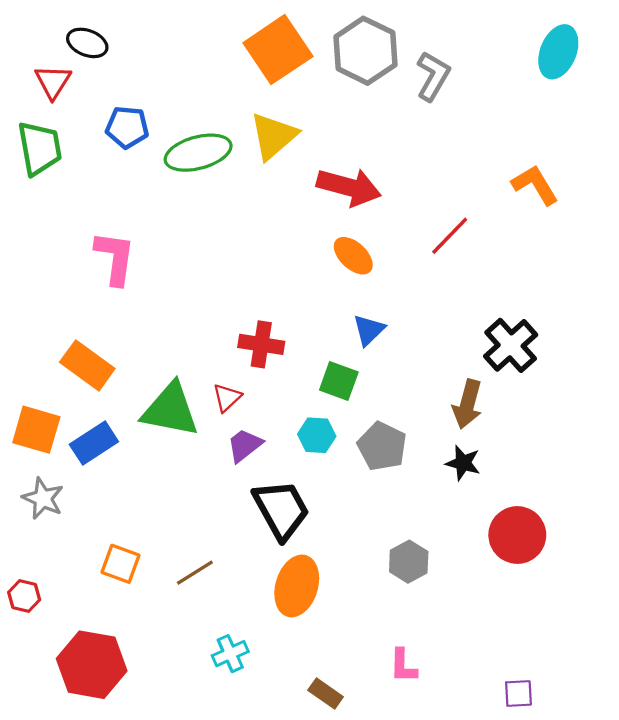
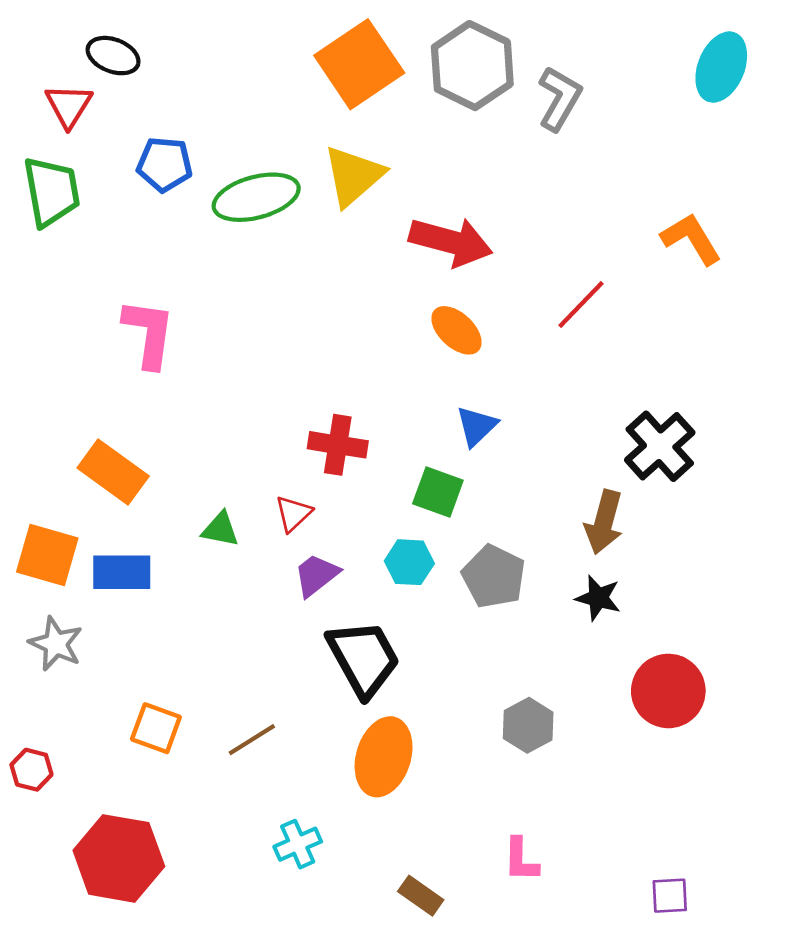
green triangle: (170, 410) -> (220, 529), size x0.5
blue rectangle: (94, 443) -> (122, 572), turned 33

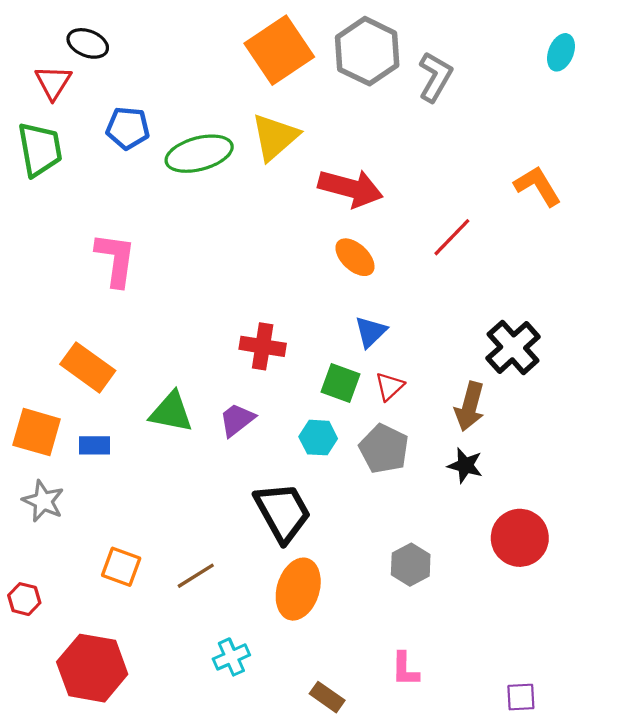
cyan ellipse: (721, 67) -> (561, 52), size x0.7
red triangle: (293, 514) -> (389, 386), moved
green triangle: (220, 529) -> (171, 412), size x1.5
blue rectangle: (122, 572) -> (94, 445), size x0.7
purple trapezoid: (316, 575) -> (237, 420), moved

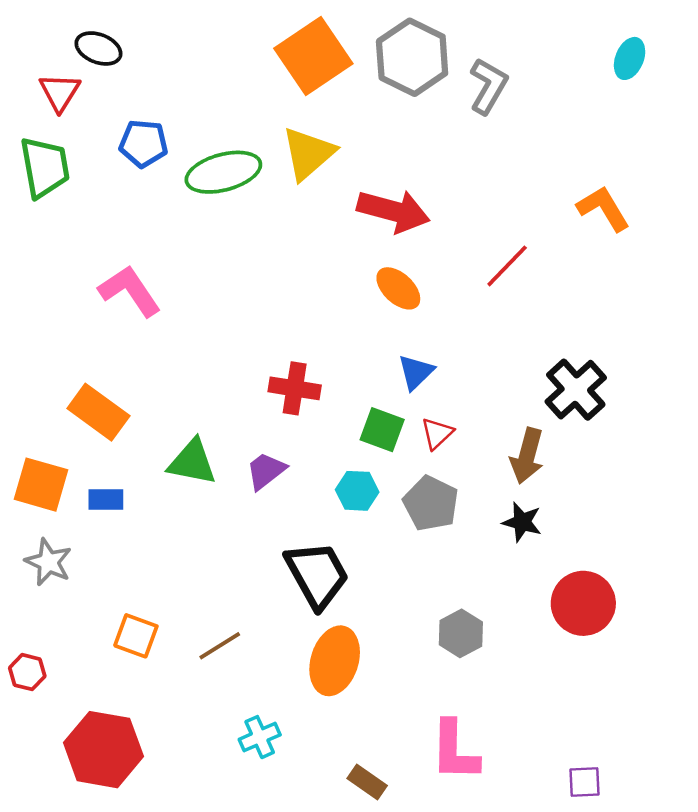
pink L-shape: (116, 259) -> (130, 291), turned -42
pink L-shape: (405, 669) -> (455, 751), size x1.6

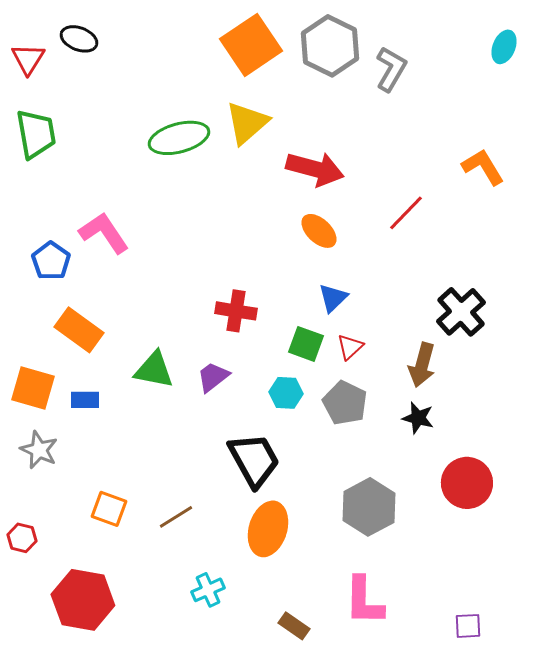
red triangle: (60, 92) -> (28, 59), moved
blue pentagon: (143, 143) -> (51, 261), moved, turned 30
gray hexagon: (461, 633) -> (369, 507), size x1.5

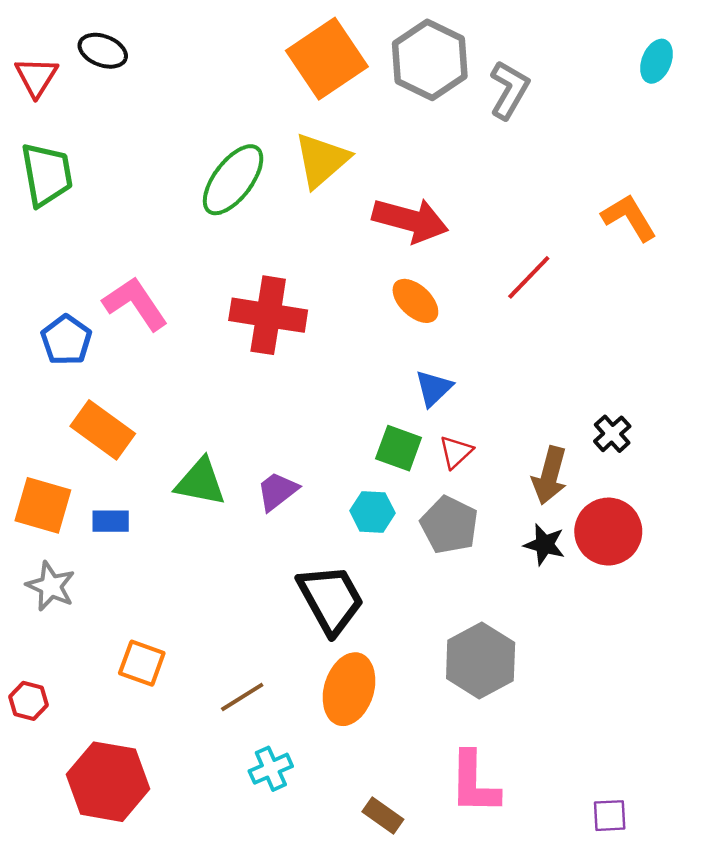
green ellipse: (179, 138) -> (233, 180), turned -38
red cross: (236, 311) -> (268, 315), moved, size x1.4
black cross: (461, 312) -> (612, 434), moved, size x0.6
red circle: (467, 483) -> (608, 532), moved
brown line: (176, 517) -> (242, 697), moved

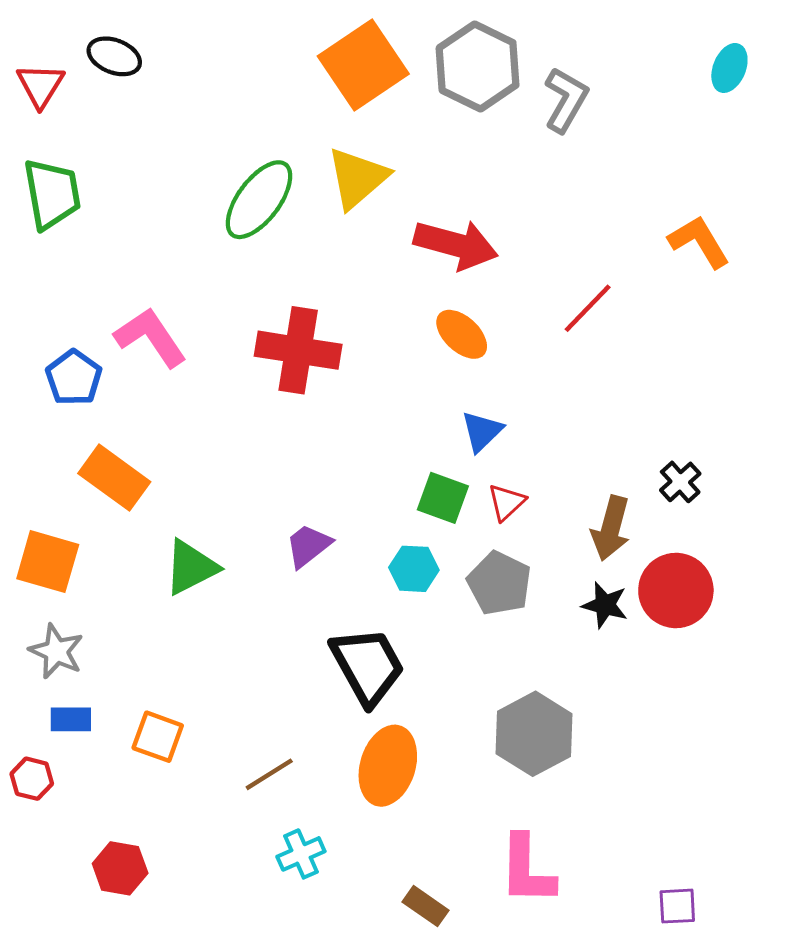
green triangle: (200, 482) -> (191, 567), moved, turned -38
blue rectangle: (111, 521) -> (71, 719), moved
red hexagon: (108, 782) -> (120, 868), size x0.6

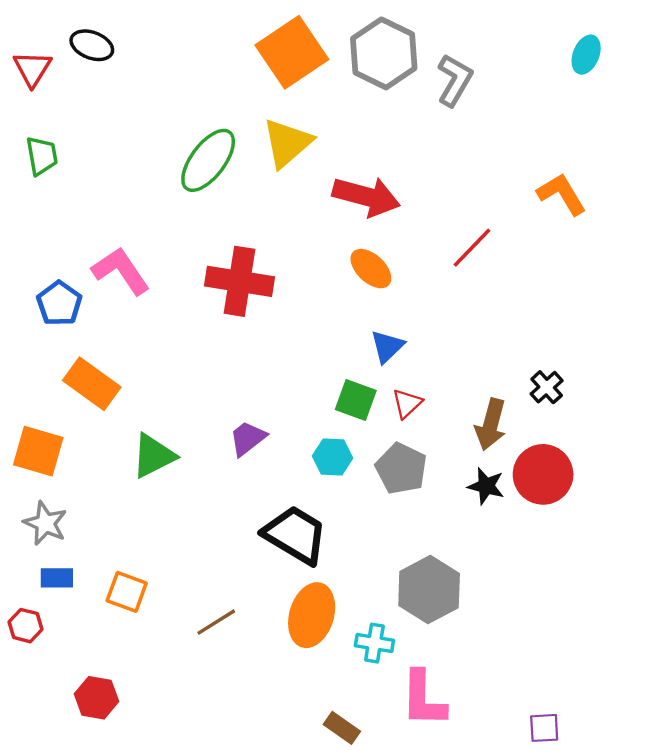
green trapezoid: (52, 194) -> (42, 156), size x0.7
black trapezoid: (368, 666) -> (295, 535), turned -30
cyan cross: (301, 854) -> (374, 643), moved, turned 33

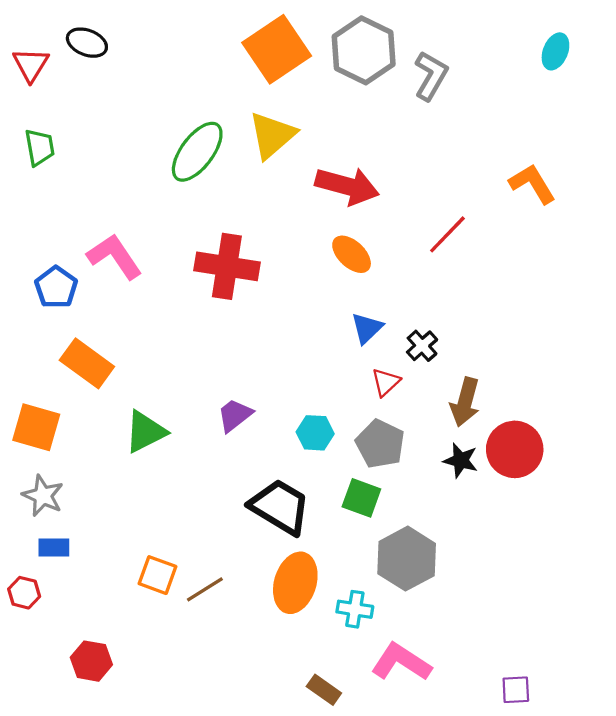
black cross: (547, 387) -> (422, 346), moved
green square: (356, 400) -> (361, 498), moved
orange square: (127, 592) -> (158, 575), moved
pink L-shape: (423, 699) -> (401, 662), turned 122

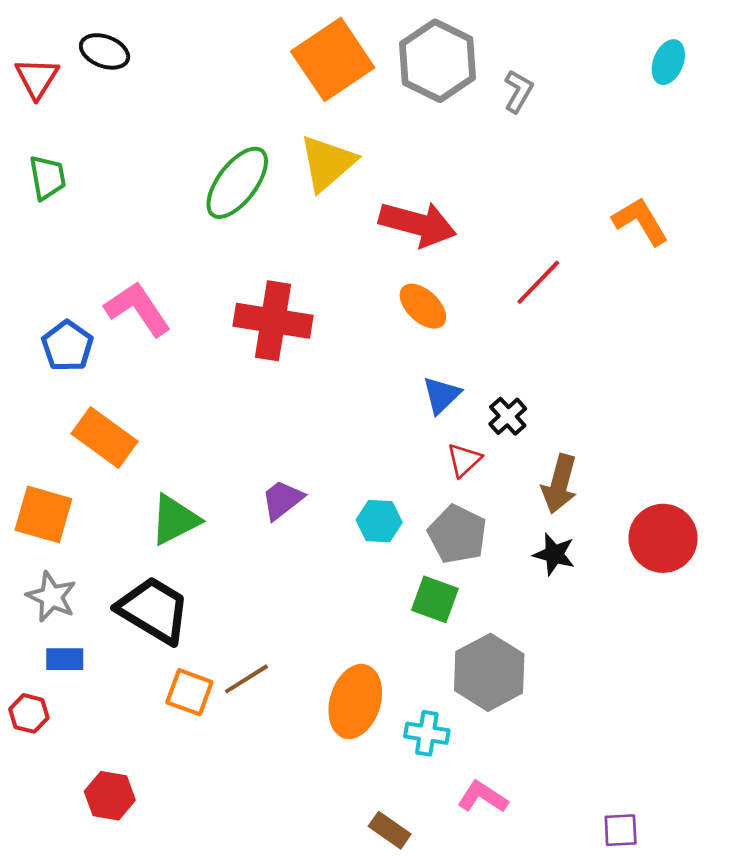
gray L-shape: (431, 76) -> (518, 91), size x0.7
red circle: (515, 449) -> (663, 538), moved
black trapezoid: (280, 507) -> (154, 610), moved
brown line: (205, 589) -> (246, 679), moved
pink L-shape: (401, 662) -> (483, 797), size x0.7

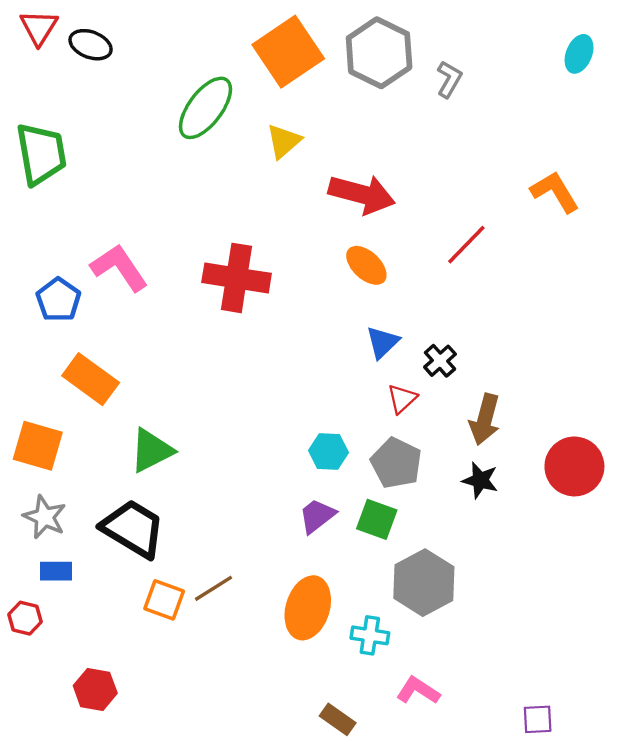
red triangle: (37, 78) -> (39, 27), moved
yellow triangle: (327, 163) -> (284, 141), size x0.7
green trapezoid: (47, 177) -> (41, 154), size x1.6
green ellipse: (237, 183) -> (205, 108), moved
purple trapezoid: (282, 500) -> (317, 516), moved

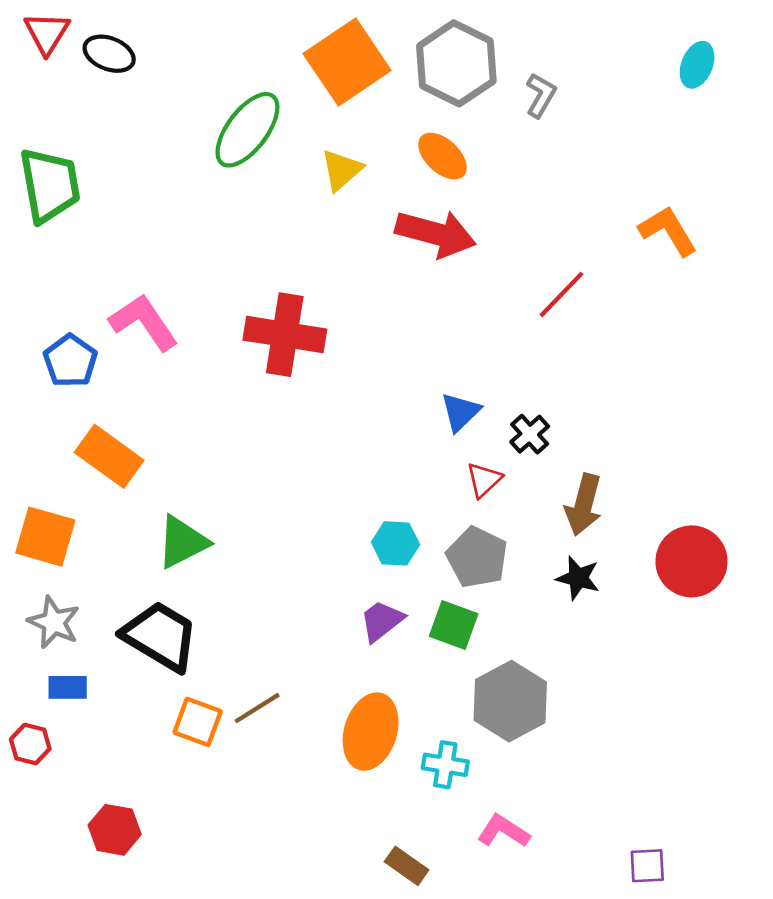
orange ellipse: (366, 265) -> (443, 156), moved

